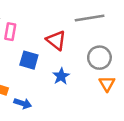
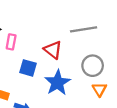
blue star: (61, 76) -> (57, 83), size x1.6

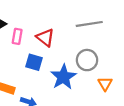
red triangle: (53, 50) -> (45, 38), moved
gray circle: (93, 66) -> (87, 60), moved

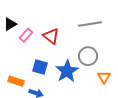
pink rectangle: (17, 36) -> (26, 35), turned 32
blue square: (34, 62) -> (40, 67), moved

